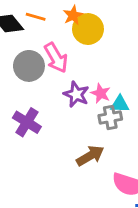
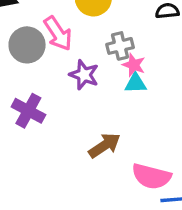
pink star: (101, 93) -> (134, 65), moved
gray cross: (110, 117) -> (120, 46), moved

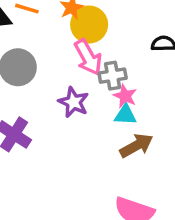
pink arrow: (58, 33) -> (88, 57), moved
brown arrow: (104, 145) -> (136, 146), moved

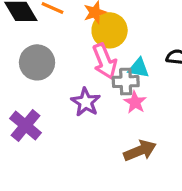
cyan triangle: (125, 115) -> (139, 68), moved

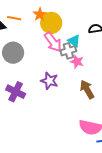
cyan triangle: (139, 68) -> (74, 41), turned 40
purple star: (86, 102) -> (49, 81), moved
brown arrow: (140, 151) -> (87, 90), turned -84

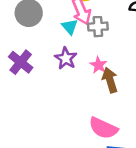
cyan triangle: (74, 41) -> (70, 27), moved
pink star: (77, 62) -> (98, 65), moved

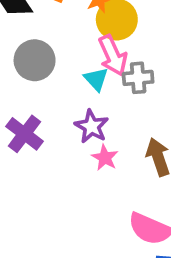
pink star: (98, 65) -> (105, 158), moved

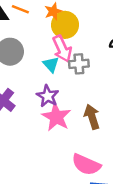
pink star: (105, 158) -> (56, 117), size x1.6

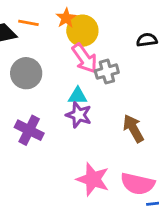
cyan triangle: (51, 65) -> (78, 96), moved, turned -36
pink star: (56, 117) -> (93, 179), moved

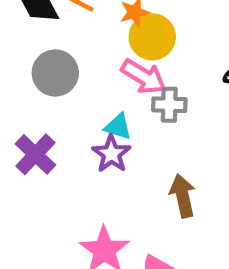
pink arrow: (85, 58) -> (144, 77), turned -40

